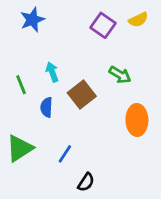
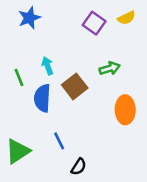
green arrow: (120, 75) -> (110, 68), turned -48
blue semicircle: (46, 107) -> (42, 98), size x1.5
green triangle: (20, 148) -> (18, 151), moved
blue line: (65, 154) -> (59, 141), turned -60

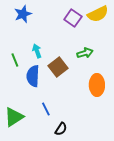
yellow semicircle: (126, 18) -> (98, 14), size x1.5

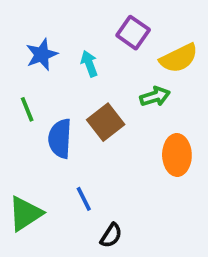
blue star: (23, 14) -> (42, 54), moved
yellow semicircle: (98, 14) -> (179, 58), moved
cyan arrow: (37, 51) -> (89, 64), moved

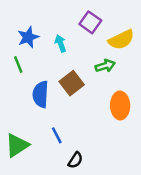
green line: (27, 109) -> (18, 65), moved

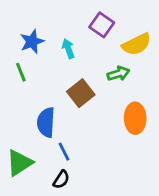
blue semicircle: (41, 94) -> (46, 122), moved
black semicircle: (75, 160) -> (61, 180), moved

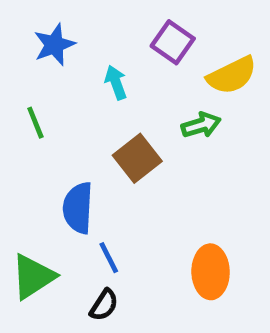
blue star: (32, 42) -> (54, 45), moved
orange ellipse: (135, 118) -> (211, 272), moved

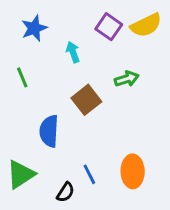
yellow semicircle: (232, 75) -> (146, 25), moved
blue line: (109, 258) -> (89, 174), moved

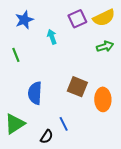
purple square: (109, 27) -> (77, 19), turned 30
green arrow: (127, 79) -> (105, 46), moved
brown square: (86, 100) -> (77, 87), moved, turned -30
orange ellipse: (133, 171) -> (103, 99), moved

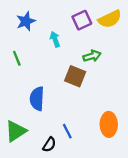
green arrow: (105, 46) -> (92, 56), moved
brown square: (77, 87) -> (75, 76), moved
orange ellipse: (103, 99) -> (109, 124), moved

